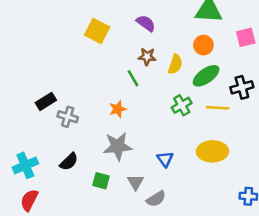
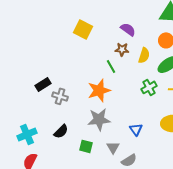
purple semicircle: (146, 23) -> (128, 29), moved
orange star: (118, 109) -> (99, 90), size x1.6

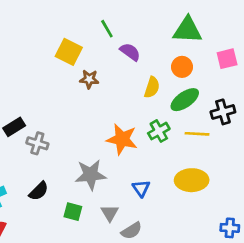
brown star: (122, 49) -> (89, 79), moved
green line: (111, 66) -> (107, 29), moved
orange star: (99, 90) -> (122, 139), moved, turned 30

